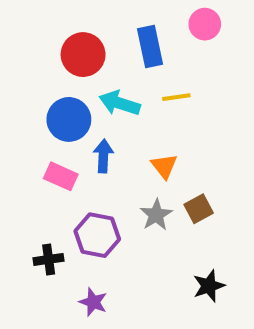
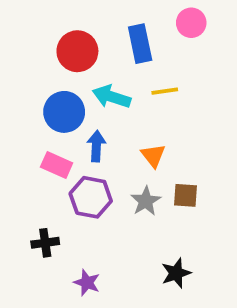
brown square: (199, 209) -> (186, 195), turned 32
purple hexagon: (97, 235) -> (91, 197), moved
black star: (209, 286) -> (176, 273), moved

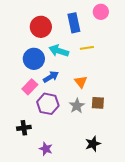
blue arrow: (96, 146) -> (51, 77), turned 56
pink rectangle: (57, 165) -> (30, 87), turned -70

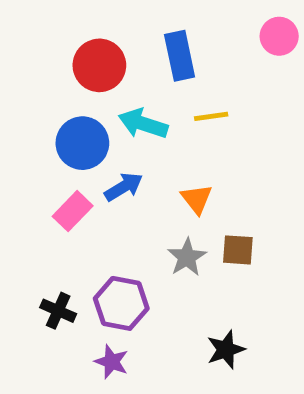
pink circle: (101, 12) -> (279, 36), moved
purple hexagon: (48, 104) -> (121, 303), moved
black cross: (24, 128) -> (58, 311), turned 32

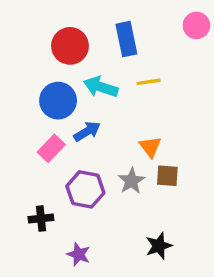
orange triangle: (197, 199) -> (150, 147), moved
purple hexagon: (121, 303) -> (85, 189), moved
black cross: (58, 311) -> (41, 218), turned -30

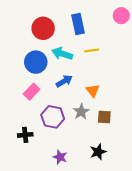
blue arrow: (87, 131) -> (64, 81), moved
brown square: (167, 176) -> (104, 117), moved
purple star: (79, 254) -> (60, 157), moved

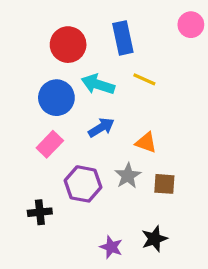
yellow line: (92, 50) -> (144, 79), turned 32
orange triangle: (93, 91) -> (146, 142), turned -32
purple star: (60, 157) -> (111, 247), moved

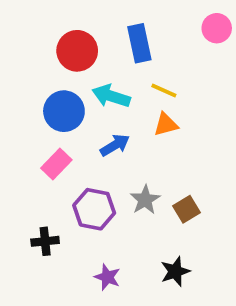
orange triangle: (146, 142) -> (166, 124), moved, turned -35
brown square: (164, 184) -> (187, 209), turned -35
purple star: (111, 247) -> (107, 277), moved

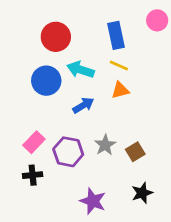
blue rectangle: (139, 43) -> (116, 35), moved
pink rectangle: (56, 164) -> (34, 142), moved
black star: (175, 271) -> (142, 193), moved
purple star: (107, 277) -> (93, 201), moved, size x1.4

